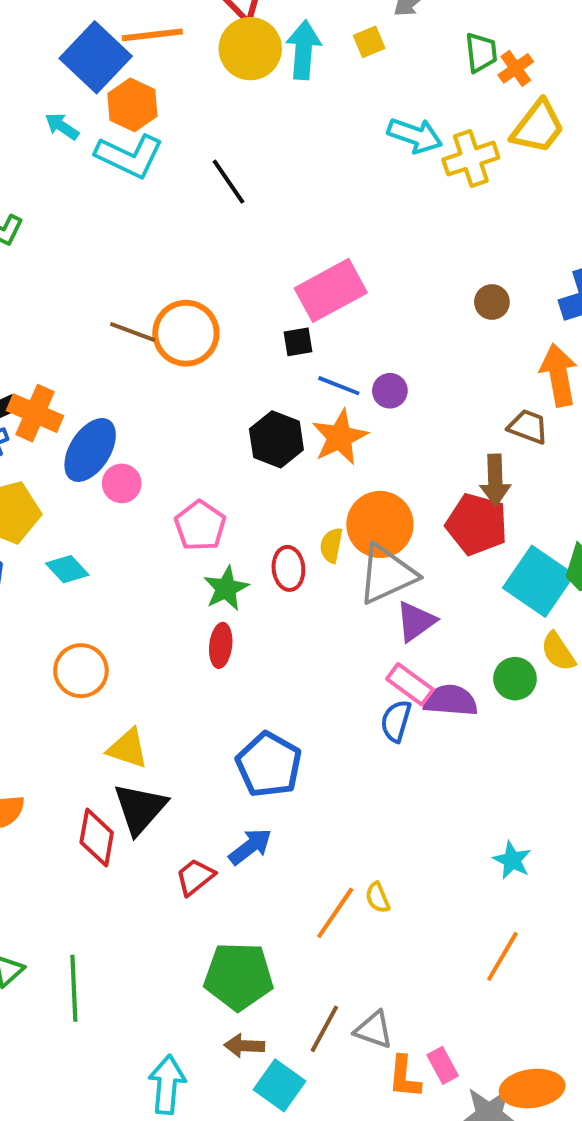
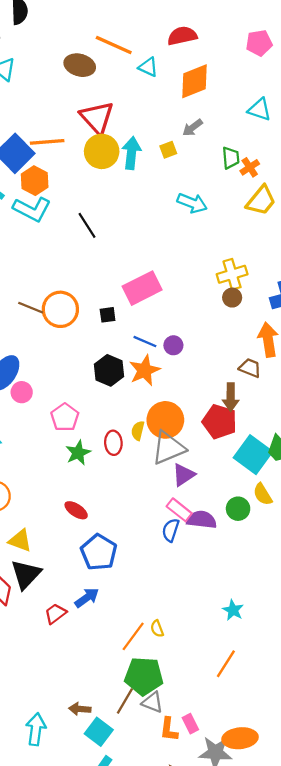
yellow cross: (471, 159) -> (232, 274), moved
black square: (298, 342) -> (108, 315), moved
red ellipse: (221, 645) -> (76, 510), moved, turned -65
green pentagon: (239, 976) -> (144, 676), moved

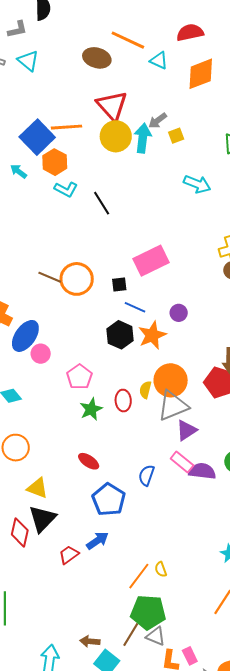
gray arrow: (192, 128) -> (158, 121), moved
cyan L-shape: (32, 209) -> (66, 189), moved, size x0.7
blue line: (145, 342) -> (135, 307), moved
blue semicircle: (171, 530) -> (146, 475), moved

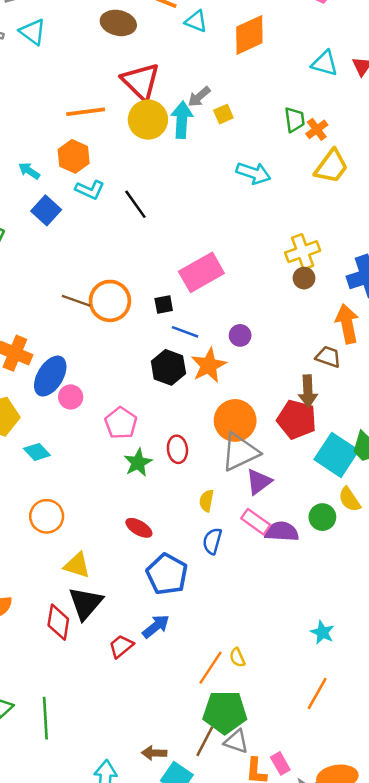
blue square: (37, 137) -> (46, 210), moved, size x0.7
yellow semicircle: (145, 390) -> (207, 501), moved

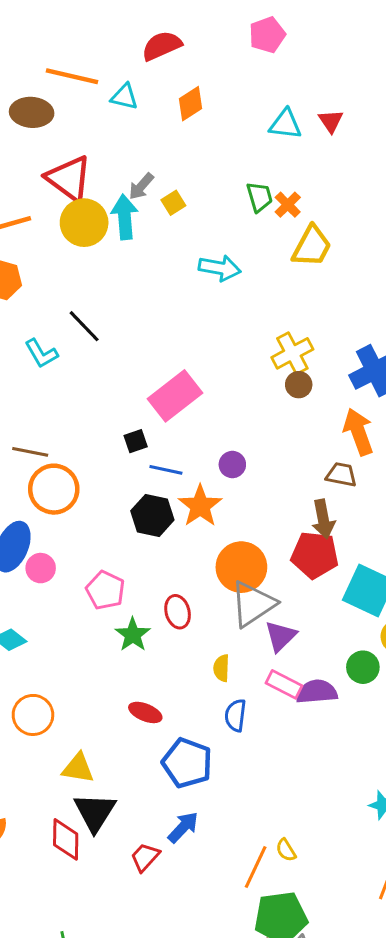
orange diamond: (249, 35) -> (190, 104), size x0.7
cyan L-shape: (90, 190) -> (41, 353), moved, turned 44
orange circle: (110, 301) -> (54, 489), moved

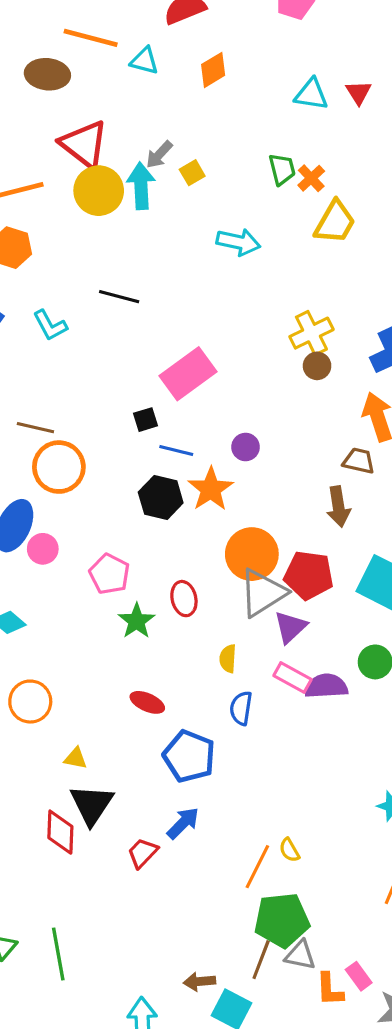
black line: (84, 326) -> (119, 297), moved, turned -33
red pentagon: (315, 555) -> (309, 575), moved
yellow triangle: (78, 768) -> (76, 758), size x0.7

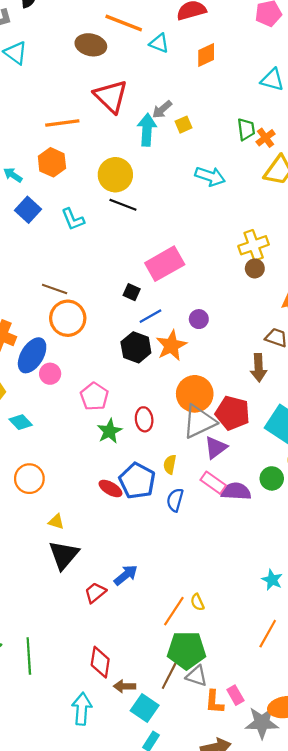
yellow circle: (99, 191) -> (115, 175), moved
black square: (146, 420) -> (132, 292), turned 35
blue line: (176, 451) -> (150, 316), turned -50
blue pentagon: (189, 756) -> (137, 481), moved
red diamond: (60, 832) -> (100, 662), moved

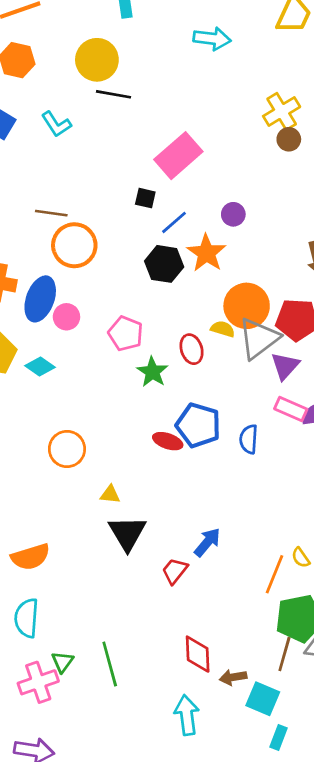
cyan diamond: (21, 422) -> (40, 367), moved
yellow semicircle: (170, 464) -> (223, 329), moved, turned 108

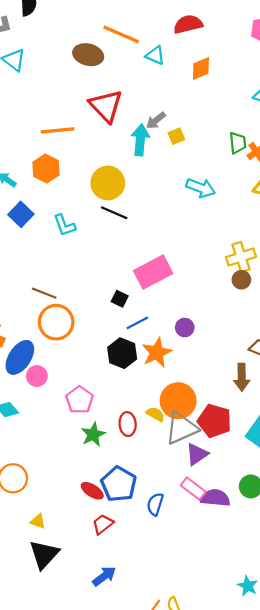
red trapezoid: (175, 571) -> (103, 524), moved

